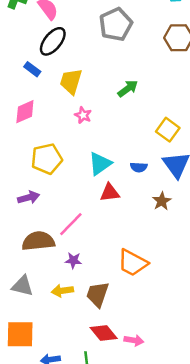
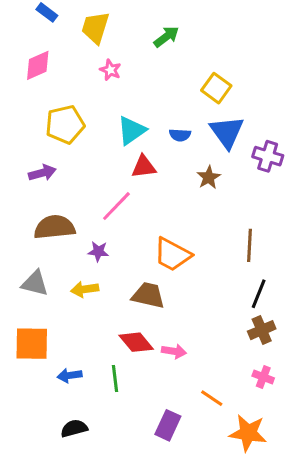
pink line: (71, 224) -> (116, 206), moved
brown trapezoid: (98, 294) -> (148, 295), moved, turned 84

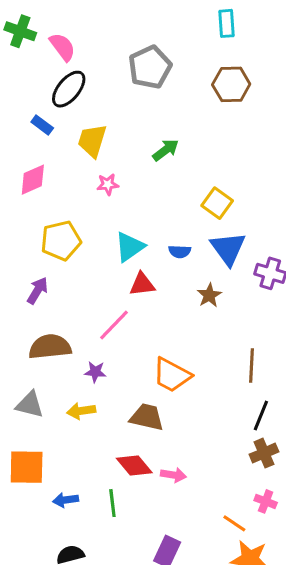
pink star: (110, 70) -> (108, 184), turned -30
purple arrow: (42, 173) -> (37, 291), turned -44
orange line: (212, 398) -> (234, 523), moved

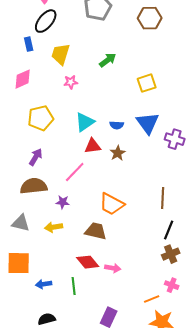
blue rectangle: (42, 125) -> (29, 44), turned 40
yellow square: (217, 203) -> (147, 83), moved, turned 36
purple arrow: (37, 291) -> (36, 157), moved
brown star: (209, 295) -> (118, 153), moved
orange line: (234, 523) -> (152, 299), turned -56

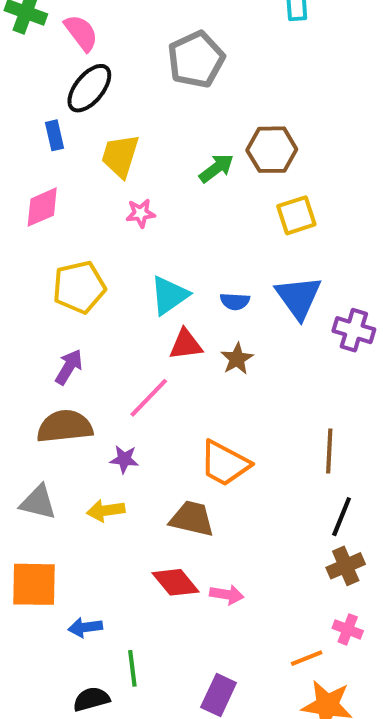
brown hexagon: (150, 18) -> (272, 150), moved
green line: (74, 286) -> (132, 668), moved

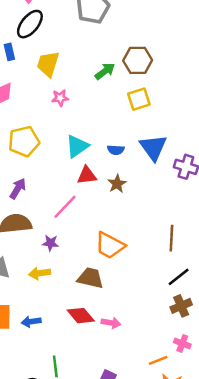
yellow square: (296, 215) -> (139, 99), moved
black line: (342, 517) -> (179, 277), turned 30
blue arrow: (85, 627) -> (31, 322), moved

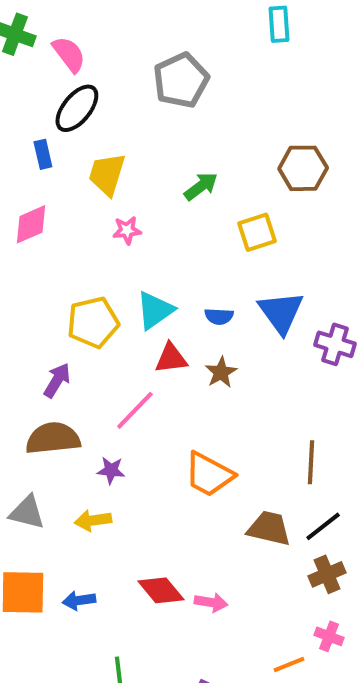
brown hexagon: (138, 60) -> (303, 168), moved
yellow pentagon: (24, 141) -> (93, 322), moved
brown trapezoid: (90, 278) -> (269, 528), moved

